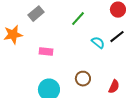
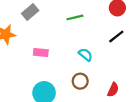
green line: (78, 19) -> (75, 17), turned 35
cyan semicircle: (98, 43) -> (85, 55), moved

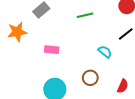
cyan semicircle: (85, 55) -> (105, 52), moved

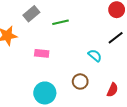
green line: (85, 15) -> (60, 22), moved

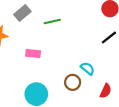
cyan semicircle: (95, 55) -> (88, 68), moved

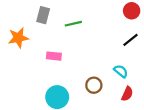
gray rectangle: (22, 13) -> (43, 15), turned -35
cyan semicircle: (88, 68) -> (121, 71), moved

